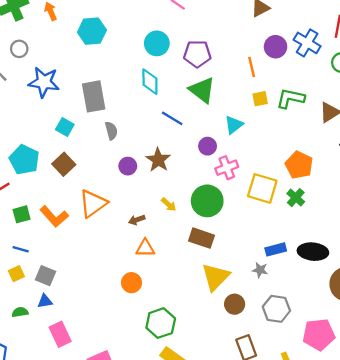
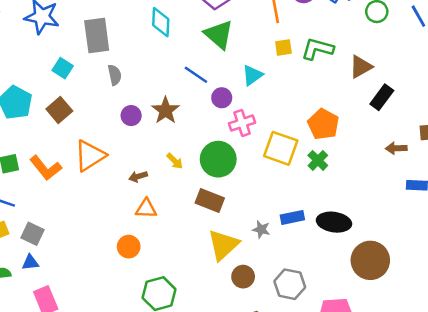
blue line: (172, 118) -> (196, 75), moved
gray star: (260, 270) -> (261, 229), moved

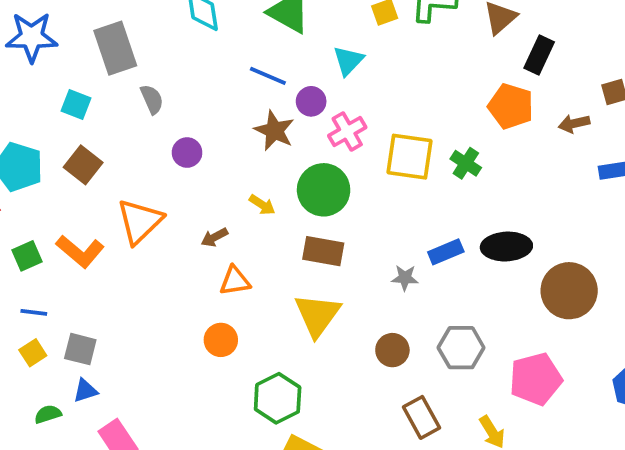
brown star: (166, 110) -> (274, 131), moved
orange pentagon: (323, 124) -> (511, 106), moved
yellow triangle: (223, 245) -> (317, 315), moved

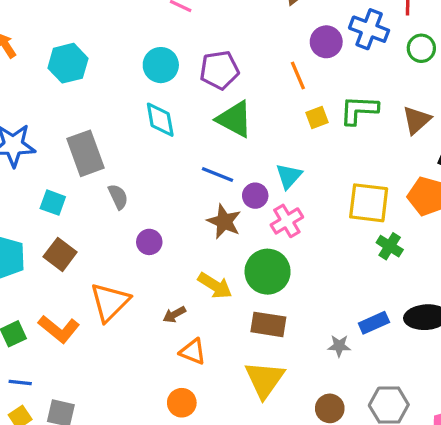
cyan triangle: (348, 61) -> (289, 176), moved
yellow square: (410, 157) -> (369, 203), moved
yellow arrow: (262, 205) -> (215, 286), size x1.5
orange triangle: (235, 281) -> (193, 352), turned 32

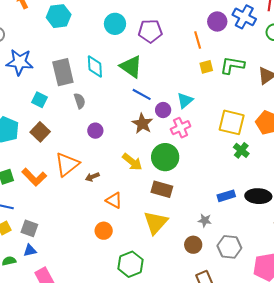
green triangle: (235, 119) -> (131, 67), moved
cyan diamond: (160, 120) -> (95, 66), moved
brown arrow: (174, 314) -> (92, 177), moved
gray star: (339, 346) -> (205, 220), moved

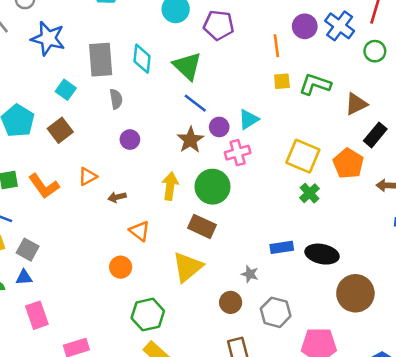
yellow arrow: (132, 162) -> (170, 186), turned -130
orange triangle: (67, 164) -> (88, 176), size x0.6

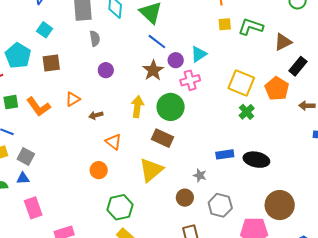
cyan square: (66, 90) -> (45, 30), moved
brown square: (60, 130) -> (51, 63), turned 30
brown circle: (355, 293) -> (280, 205), moved

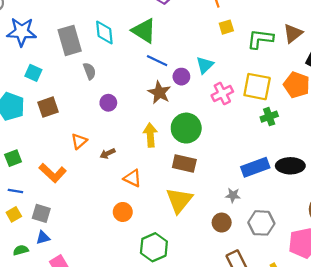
green L-shape: (251, 27) -> (260, 39), moved
pink cross: (190, 80) -> (222, 93), moved
orange L-shape: (38, 107) -> (53, 173), moved
green cross: (247, 112) -> (269, 117), turned 35
blue rectangle: (225, 154) -> (255, 167), size x1.4

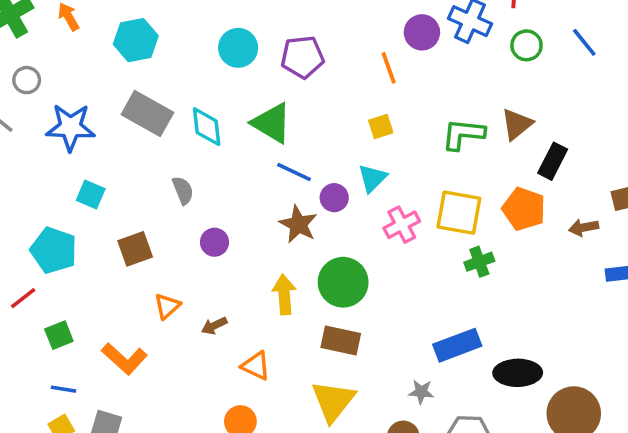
yellow square: (226, 27) -> (381, 127), moved
gray rectangle: (70, 40) -> (147, 114), moved, turned -44
brown square: (48, 107) -> (135, 249), moved
black ellipse: (290, 166) -> (518, 373), moved

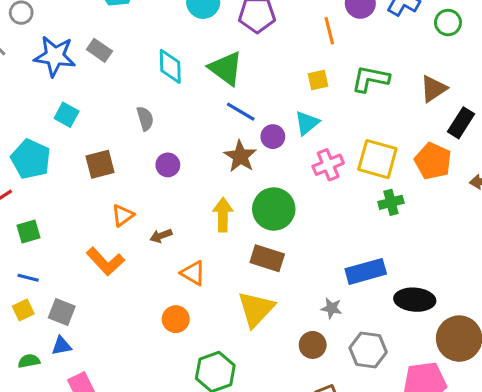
gray rectangle: (147, 114) -> (99, 50), moved, size x0.6
green L-shape: (463, 134) -> (370, 79), moved
orange L-shape: (124, 359) -> (105, 261), moved

